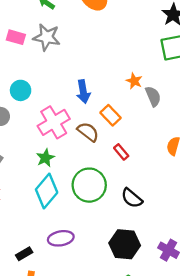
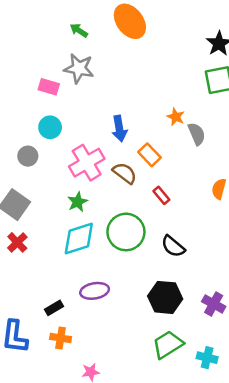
pink rectangle: (16, 37) -> (49, 87), moved
cyan diamond: (47, 191) -> (79, 239), turned 32

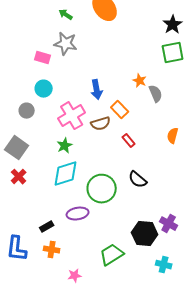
brown semicircle: (125, 173) -> (101, 124), turned 126
green circle: (126, 232) -> (102, 189), moved
black hexagon: (165, 297) -> (145, 234), moved
green trapezoid: (168, 345) -> (112, 255), moved

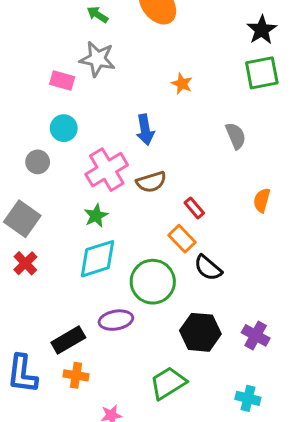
orange star: (140, 81) -> (182, 84), moved
orange rectangle: (120, 110) -> (182, 239), moved
black rectangle: (47, 227) -> (68, 340), size x1.5
black hexagon: (145, 234) -> (200, 332), moved

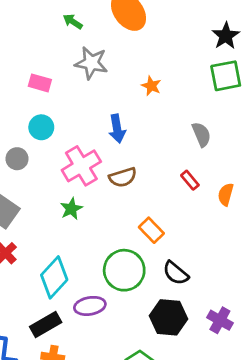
gray star: (97, 59) -> (91, 63), moved
red rectangle: (194, 208) -> (190, 180), moved
cyan diamond: (97, 259) -> (54, 277), moved, turned -30
black semicircle: (208, 268) -> (176, 273), moved

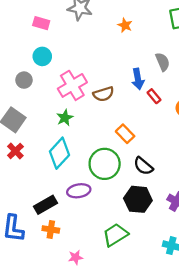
blue arrow: (117, 129) -> (138, 79), moved
cyan diamond: (54, 277) -> (59, 153), moved

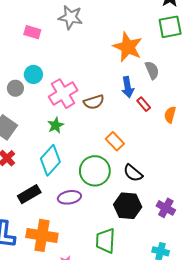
orange star: (125, 25) -> (128, 47), moved, size x2.0
cyan circle: (42, 56) -> (33, 74), moved
black rectangle: (45, 205) -> (29, 194), moved
orange cross: (51, 229) -> (42, 235), size x1.8
green trapezoid: (115, 235) -> (105, 241), turned -55

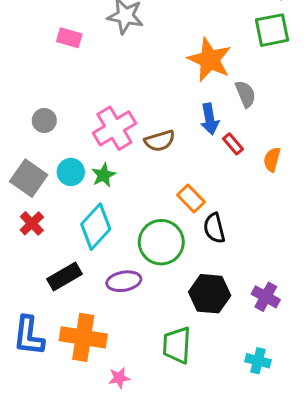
cyan circle: (33, 74) -> (71, 172), moved
black semicircle: (133, 173) -> (214, 228), moved, turned 36

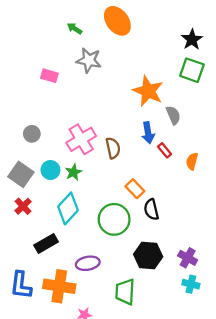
green square: (272, 30) -> (192, 70), turned 30
brown semicircle: (160, 141) -> (113, 148), turned -85
purple ellipse: (124, 281) -> (88, 263), moved
cyan cross: (258, 361) -> (191, 284), moved

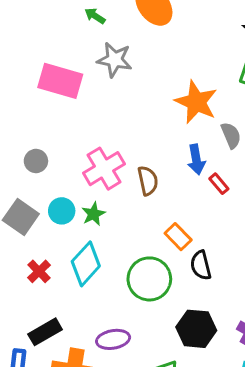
pink rectangle: (49, 76) -> (60, 81), size x1.8
red cross: (23, 206) -> (39, 271), moved
black rectangle: (46, 244) -> (45, 332), moved

